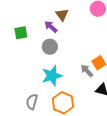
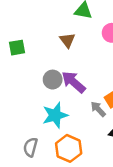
purple arrow: (51, 27) -> (74, 82), moved, size x1.5
green square: (21, 33) -> (17, 48), moved

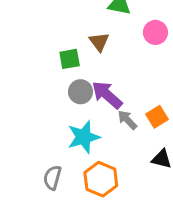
green square: (17, 48) -> (70, 59), moved
gray arrow: (98, 109) -> (127, 120), moved

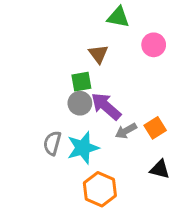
green square: (70, 59) -> (81, 82), moved
gray arrow: (127, 120) -> (126, 131), turned -75
gray semicircle: (52, 178) -> (52, 143), moved

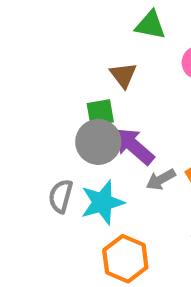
gray circle: (80, 103) -> (98, 142), size x1.4

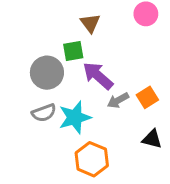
gray circle: (98, 142) -> (47, 73), moved
gray semicircle: (61, 196) -> (44, 113), turned -125

